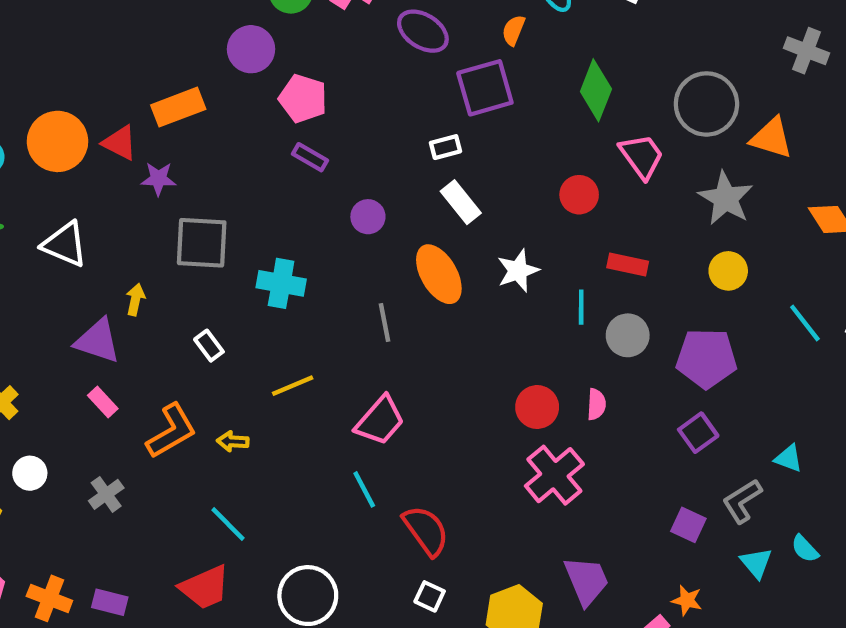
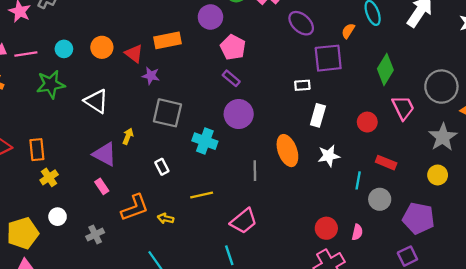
orange circle: (58, 141) -> (102, 47), size x0.7
white rectangle: (461, 202) -> (318, 115), moved, turned 45
purple circle: (368, 217) -> (239, 114), moved, size x1.6

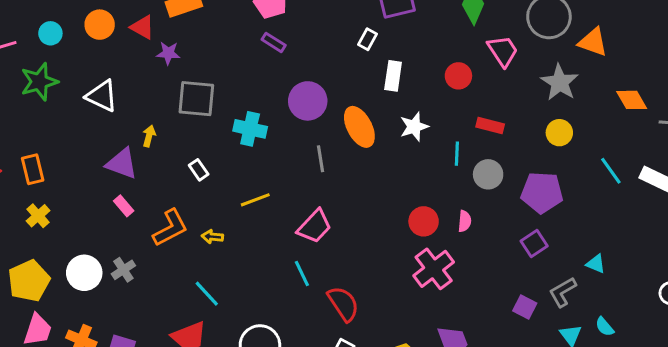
white rectangle: (302, 85) -> (368, 39), turned -49
purple circle: (239, 114) -> (308, 101), moved
yellow cross: (49, 177) -> (38, 216), moved
white circle: (58, 217) -> (84, 273), moved, size x1.5

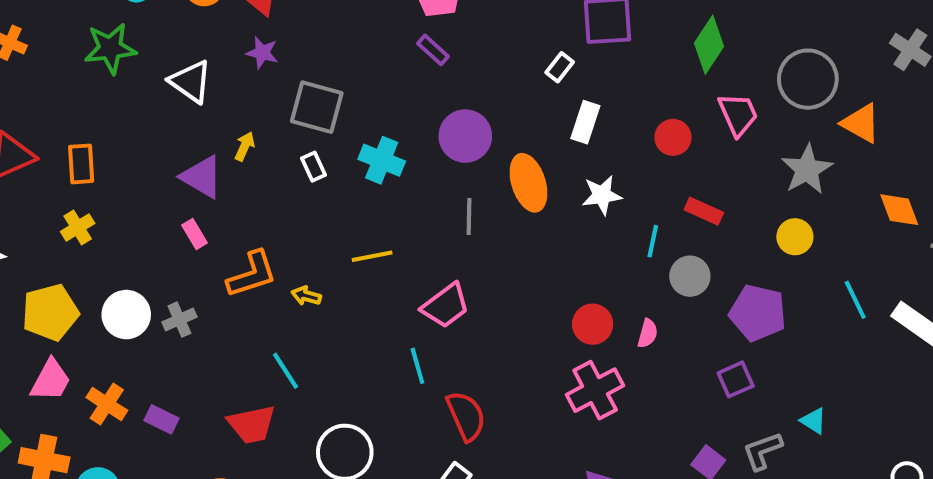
purple star: (168, 53) -> (262, 53), moved
white rectangle: (199, 170) -> (313, 167), moved

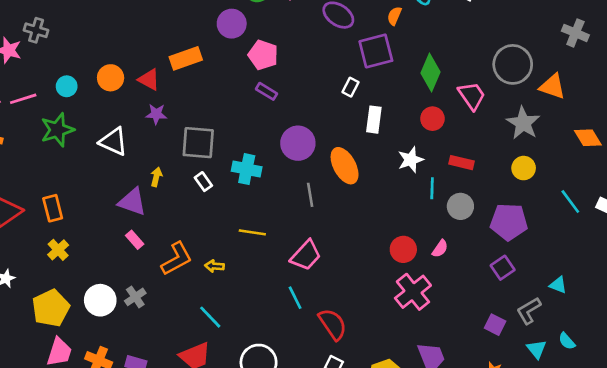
green diamond: (709, 45) -> (431, 72), moved
white star: (602, 195) -> (411, 160), moved
yellow line: (372, 256) -> (252, 232), turned 30
pink semicircle: (648, 333) -> (440, 249), turned 30

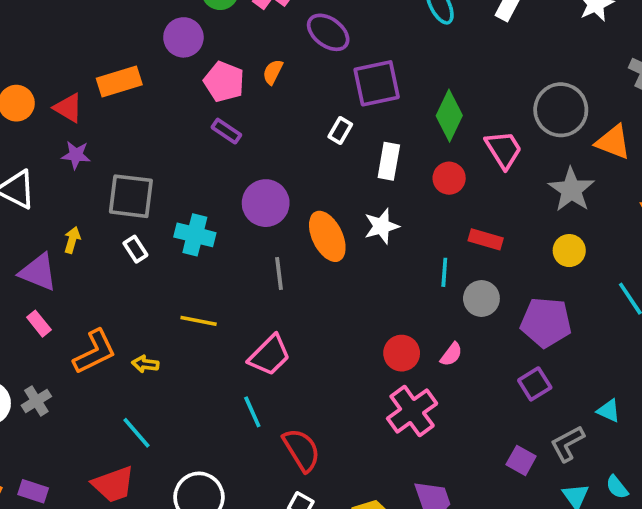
orange semicircle: (394, 16) -> (273, 72), moved
white rectangle: (374, 120) -> (389, 161), moved
white star: (411, 160) -> (382, 226), moved

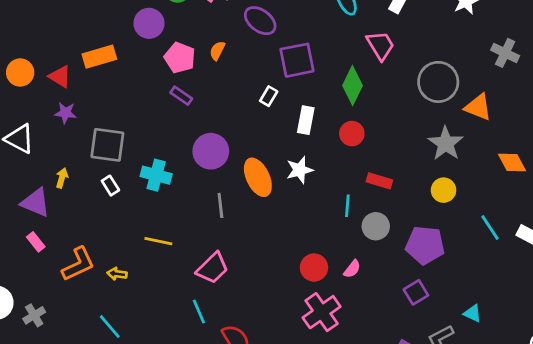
pink trapezoid: (504, 150) -> (380, 45), moved
gray cross: (36, 401) -> (34, 315), moved

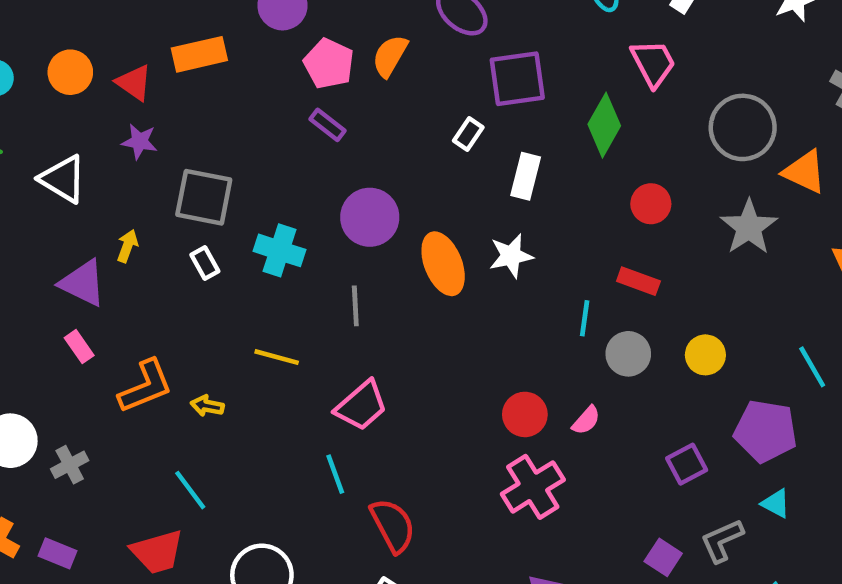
orange semicircle: (217, 51) -> (390, 56), size x1.4
red circle: (352, 134) -> (651, 204), moved
yellow circle: (444, 190) -> (705, 355), moved
gray line: (220, 205) -> (355, 306), moved
purple pentagon: (425, 245) -> (766, 431), moved

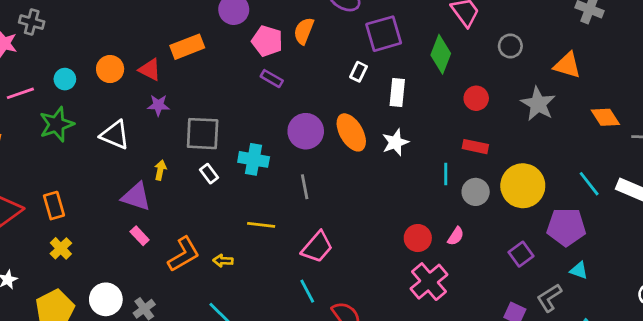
gray circle: (743, 127) -> (510, 46), moved, size x0.6
orange ellipse: (443, 264) -> (351, 132), moved
yellow circle: (705, 355) -> (523, 186), size x1.8

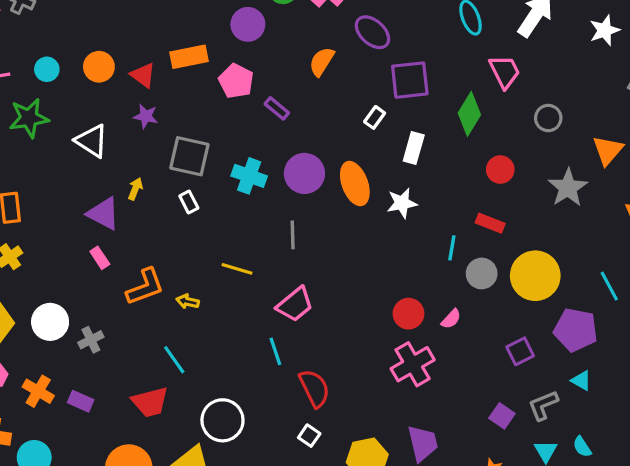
pink pentagon: (267, 41) -> (236, 81), moved
orange triangle: (567, 65) -> (608, 150), turned 44
cyan cross: (254, 159) -> (249, 176), moved

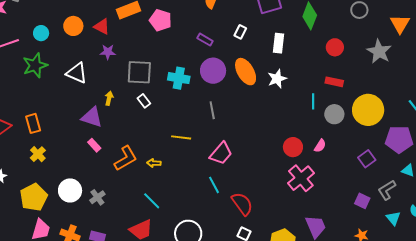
purple rectangle: (277, 108) -> (205, 40), moved
white rectangle: (375, 117) -> (240, 32), moved

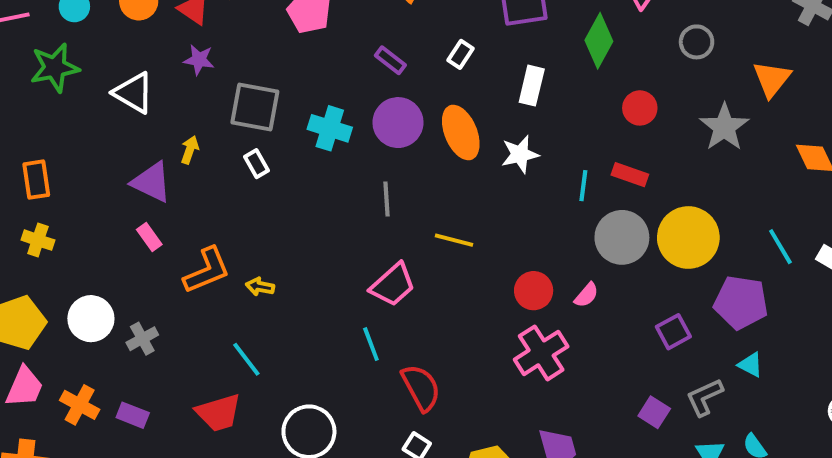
cyan line: (313, 101) -> (583, 186), moved
gray circle: (334, 114) -> (622, 237), size x1.4
yellow line: (181, 137) -> (454, 240), moved
yellow cross: (38, 154) -> (38, 240), turned -35

